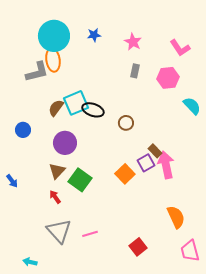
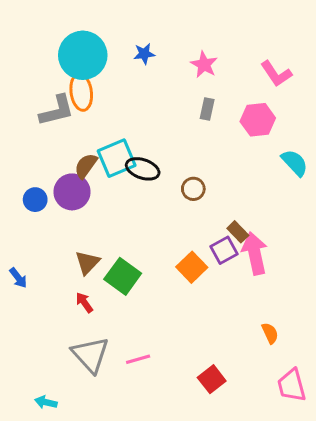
purple circle: (65, 143) -> (72, 192), moved
orange semicircle: (176, 217) -> (270, 333), size x0.6

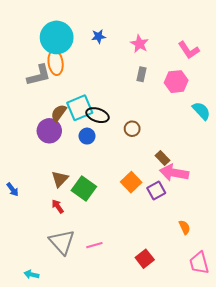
blue circle: (35, 200) -> (87, 136), moved
purple square: (224, 250) -> (156, 191), moved
pink arrow: (255, 253) -> (174, 173), turned -68

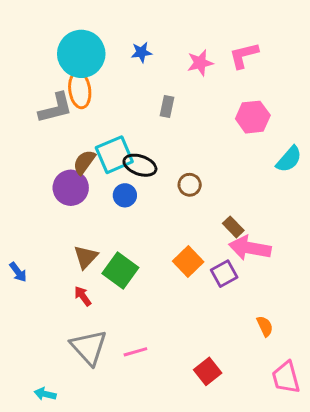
pink star: (139, 44) -> (200, 63), turned 30
pink L-shape: (189, 50) -> (244, 55), moved, turned 110
gray rectangle: (142, 74) -> (167, 107), moved
cyan semicircle: (201, 111) -> (289, 159), turned 84

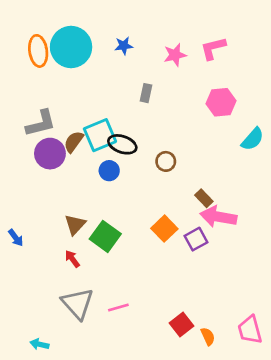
orange ellipse: (80, 90) -> (38, 51), moved
gray L-shape: (56, 108) -> (41, 123), moved
purple circle: (71, 188) -> (50, 154), moved
orange semicircle: (265, 326) -> (208, 336), moved

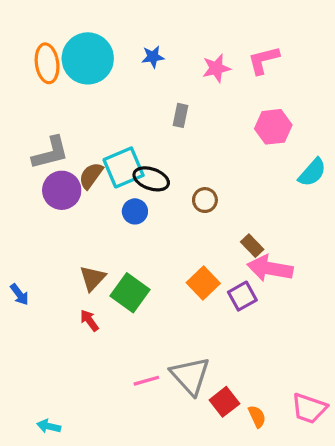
gray triangle: (78, 304) -> (190, 376), moved
pink trapezoid: (250, 330) -> (309, 408), turned -56

